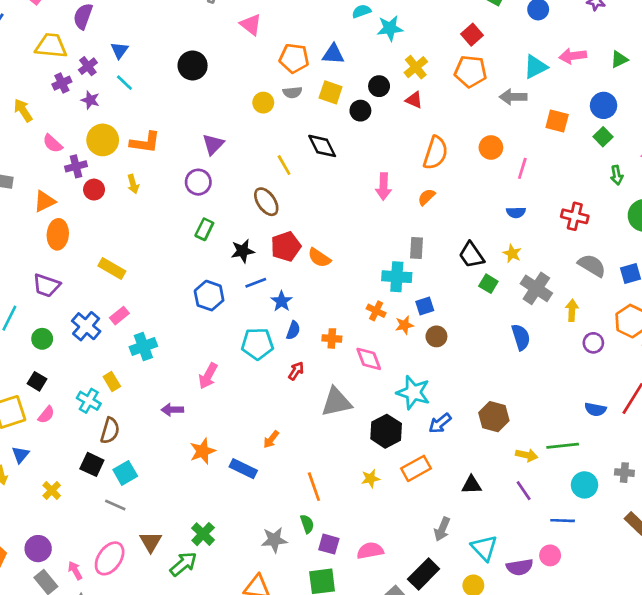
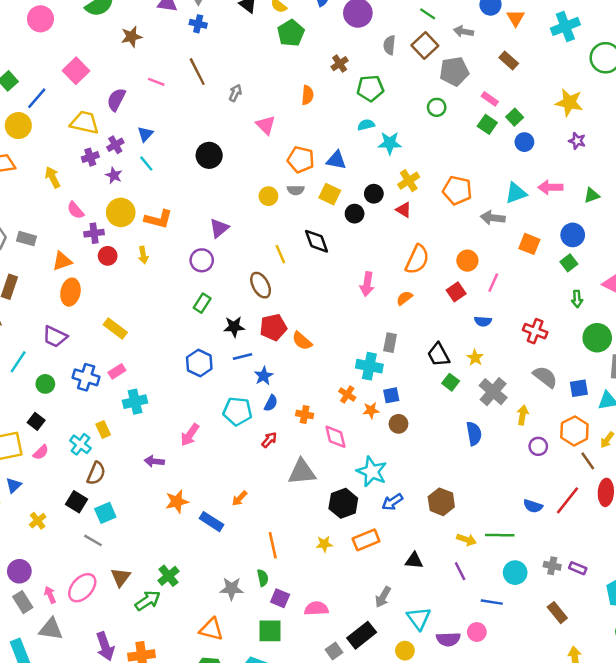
red square: (472, 35) -> (456, 292), moved
blue cross: (86, 326) -> (86, 377), turned -30

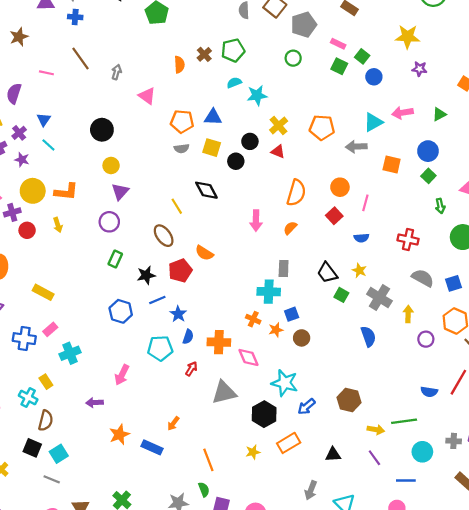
brown cross: (340, 64) -> (204, 54), moved
yellow circle: (268, 196) -> (111, 165), moved
orange semicircle: (302, 341) -> (204, 253), moved
orange cross: (305, 415) -> (219, 342), size x1.5

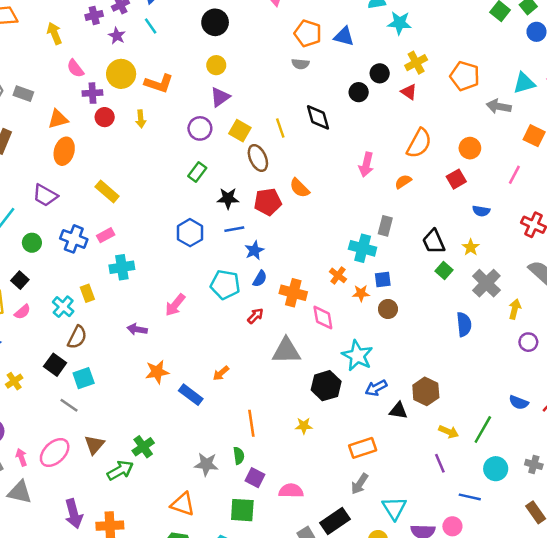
yellow square: (212, 148) -> (240, 131), moved
pink line: (365, 203) -> (514, 175), moved
green line: (404, 421) -> (483, 430), turned -65
orange rectangle: (289, 443) -> (363, 448), moved
black triangle: (333, 455) -> (398, 411), moved

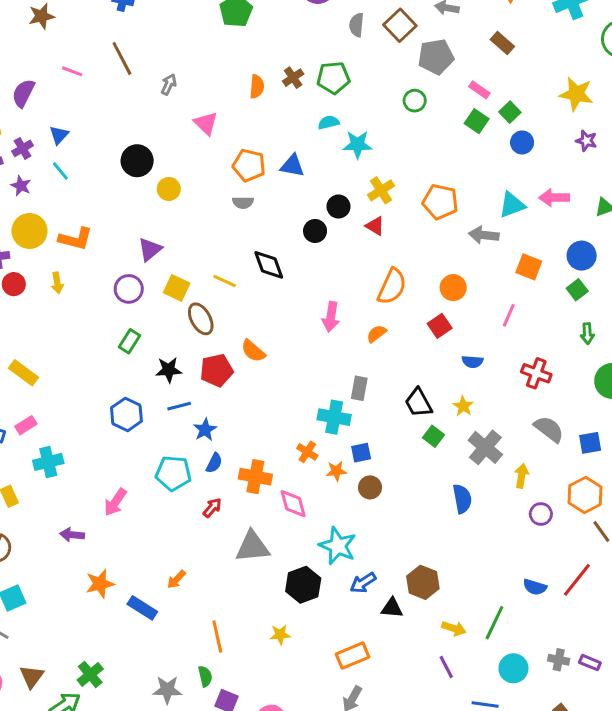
yellow circle: (216, 65) -> (169, 189), moved
yellow line: (280, 128) -> (225, 281), turned -42

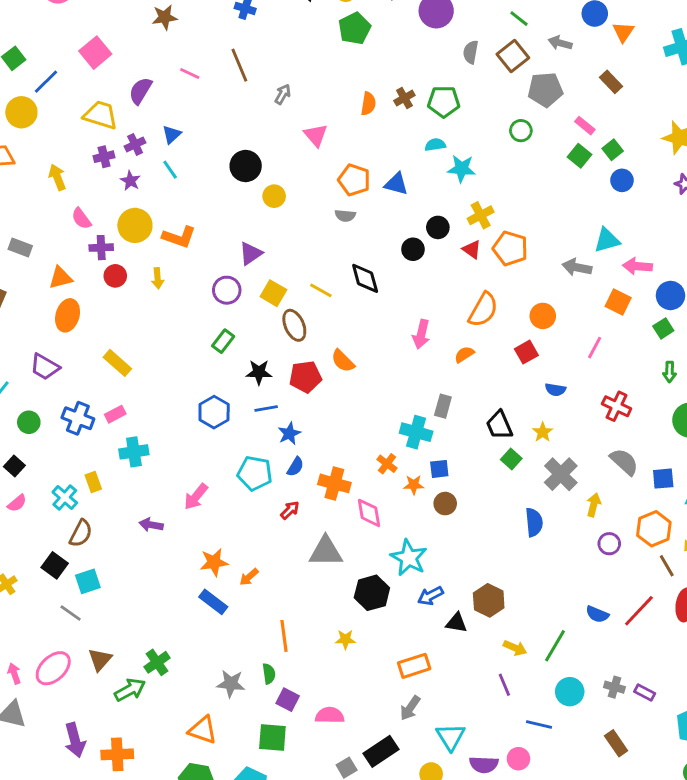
pink arrow: (554, 198) -> (637, 266), moved
orange pentagon: (440, 202) -> (510, 248), moved
orange star: (100, 584) -> (214, 562), moved

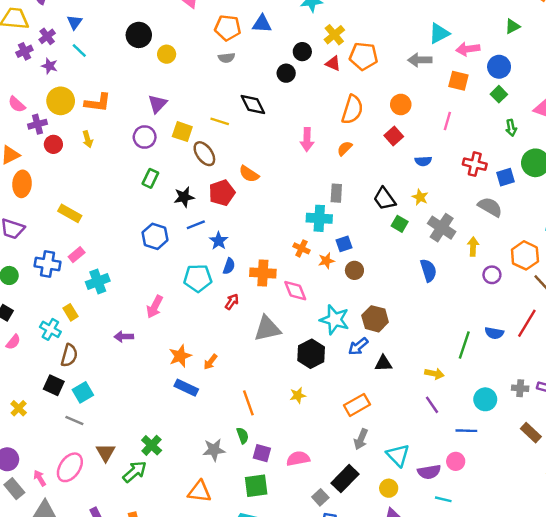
blue square: (663, 479) -> (506, 177), moved
brown hexagon: (489, 600) -> (375, 319), moved
green line: (555, 646) -> (464, 345), moved

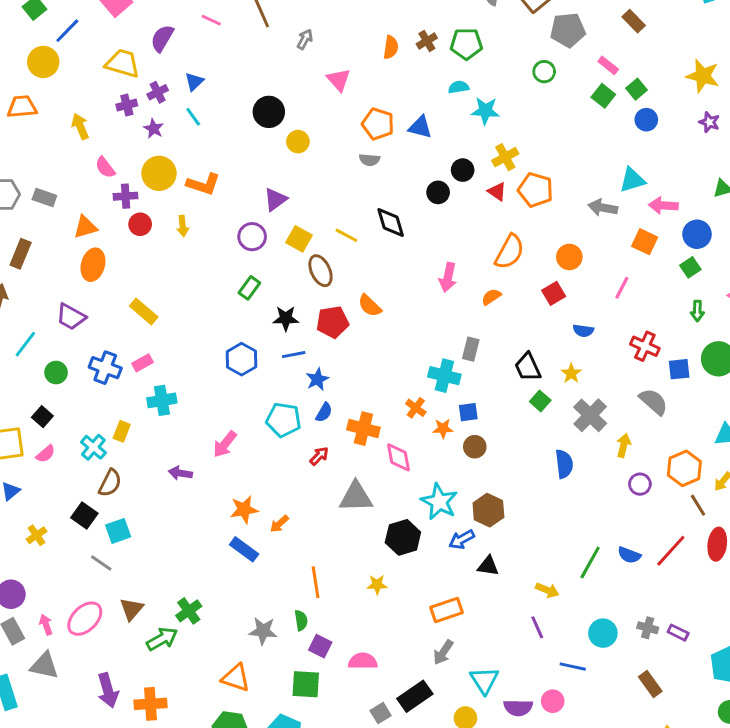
yellow rectangle: (70, 312) -> (122, 431), turned 42

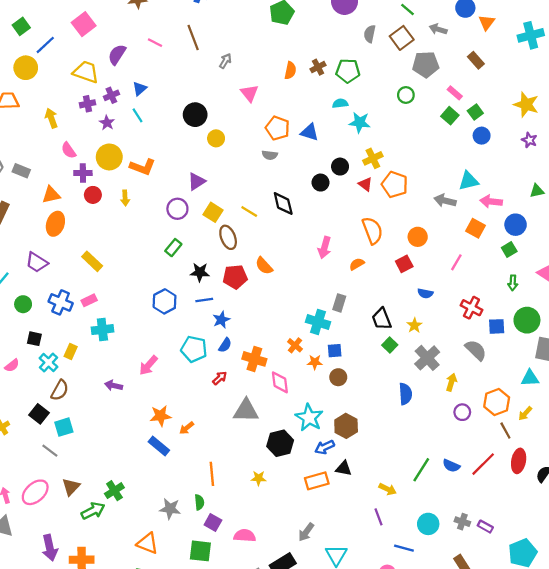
orange semicircle: (510, 252) -> (372, 231), turned -52
black square: (42, 417) -> (34, 339), moved, turned -32
orange rectangle: (446, 610) -> (317, 481), moved

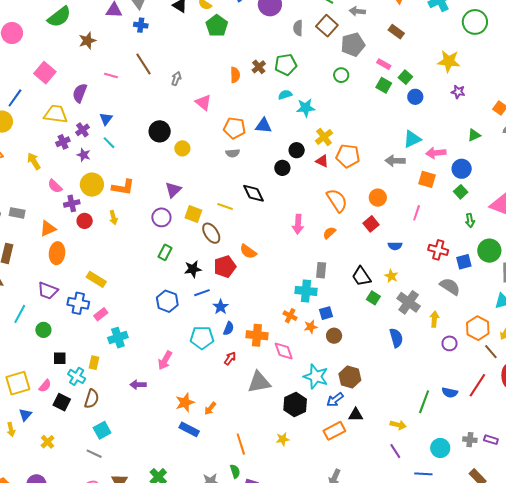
blue cross: (61, 302) -> (78, 303), moved
black square: (39, 414) -> (62, 402), moved

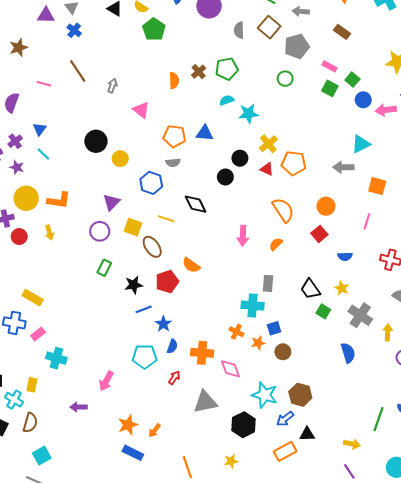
blue cross: (141, 25) -> (74, 30), turned 32
pink arrow: (436, 153) -> (386, 110), moved
blue hexagon: (167, 301) -> (151, 183), moved
cyan cross: (118, 338) -> (56, 358), turned 36

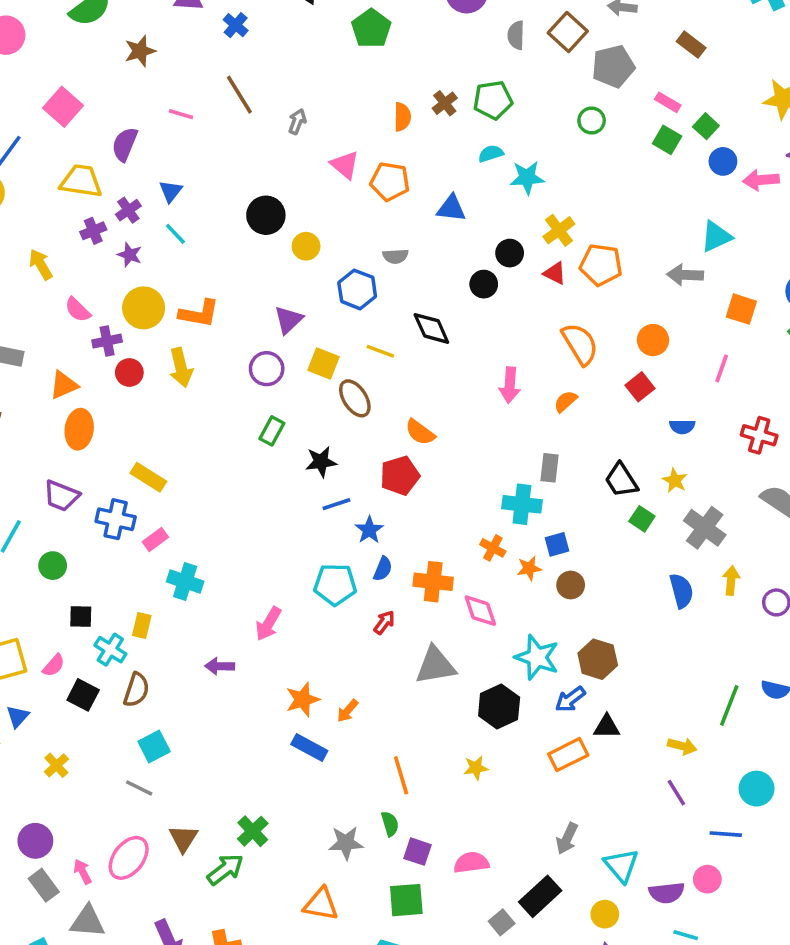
orange pentagon: (174, 136) -> (390, 181), moved
yellow arrow: (49, 232) -> (181, 367), size x1.5
red pentagon: (167, 282) -> (400, 476), moved
yellow arrow: (388, 332) -> (731, 581), moved

